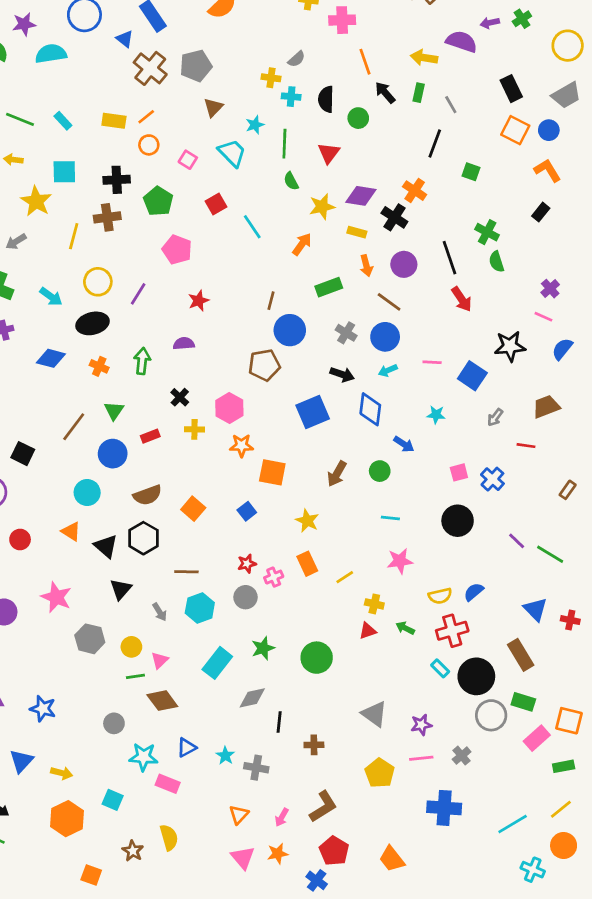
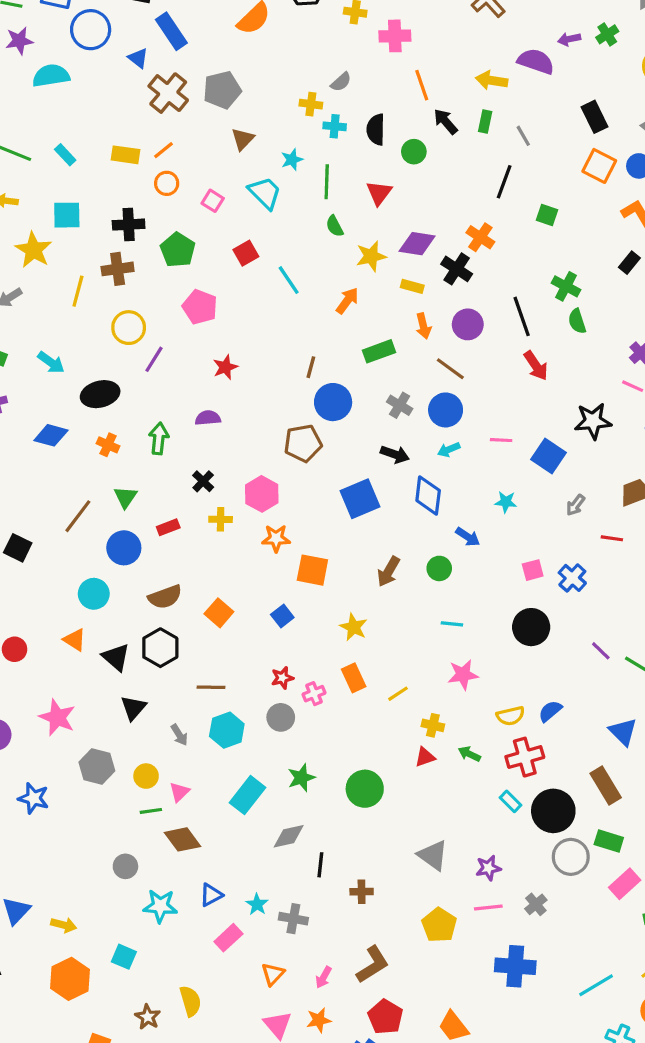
yellow circle: (98, 282) -> (129, 328), moved
blue star: (43, 709) -> (34, 798), moved
pink rectangle: (168, 784) -> (228, 938), moved, turned -65

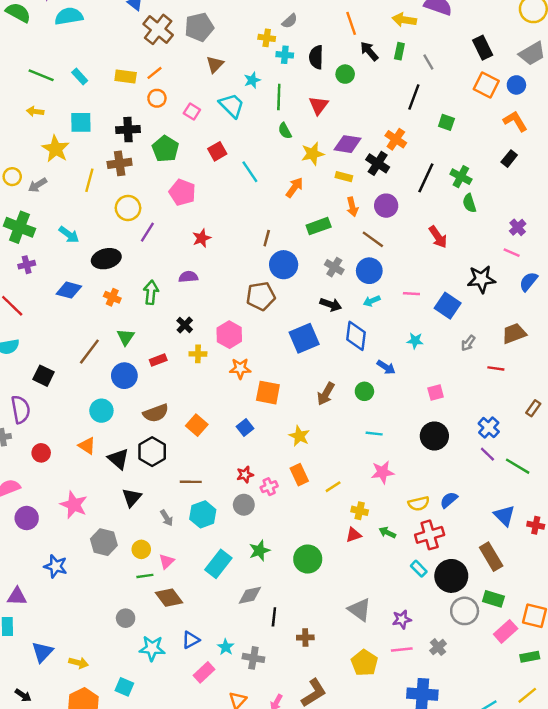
black line: (522, 316) -> (426, 178), moved, turned 44
blue cross: (572, 578) -> (489, 428), moved

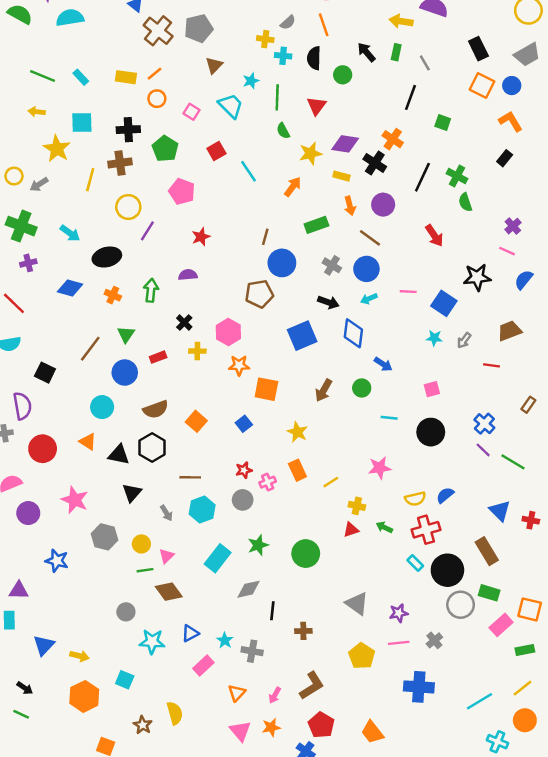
orange line: (351, 23) -> (324, 25), moved
cyan star: (415, 341) -> (434, 338), moved
cyan line: (374, 434) -> (389, 418), moved
red circle: (41, 453) -> (43, 449), size x1.5
black triangle: (118, 459) -> (119, 455), turned -30

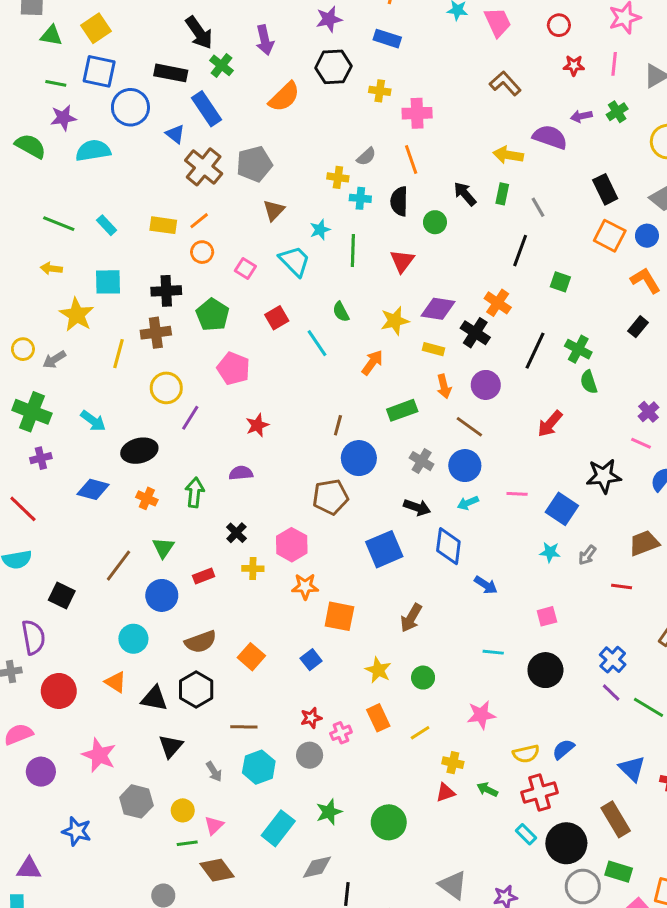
green semicircle: (283, 131) -> (341, 312), moved
red arrow: (434, 236) -> (550, 424), turned 75
green circle: (362, 388) -> (423, 678), moved

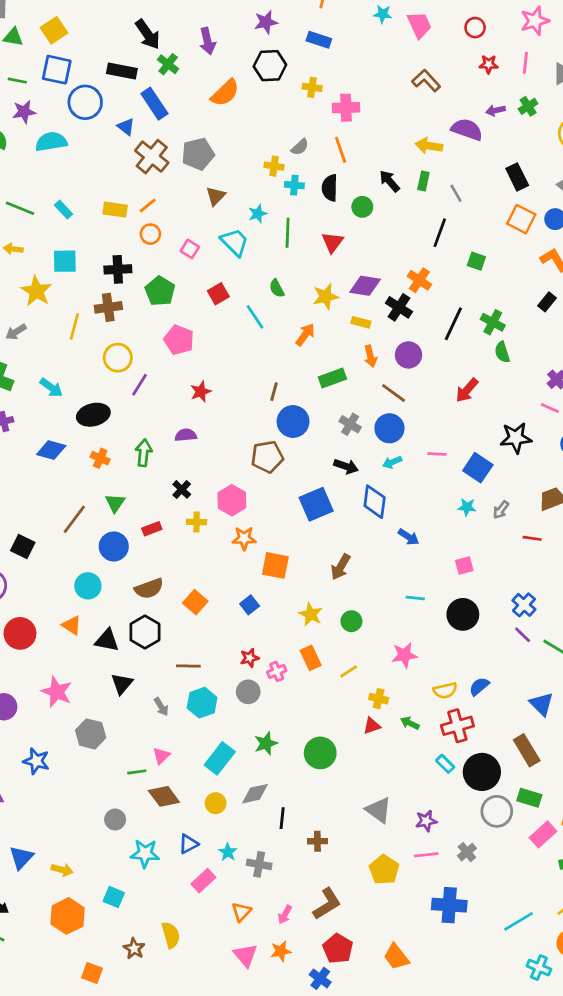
yellow circle: (183, 810) -> (216, 803), moved

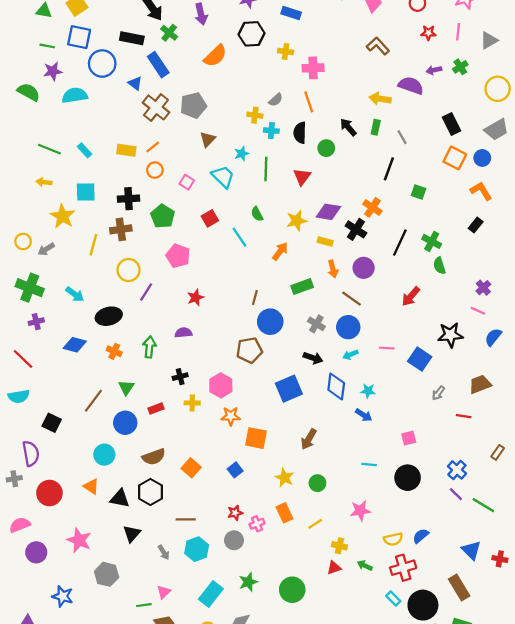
black cross: (182, 489) -> (180, 377), turned 32
cyan star: (467, 507) -> (368, 391), moved

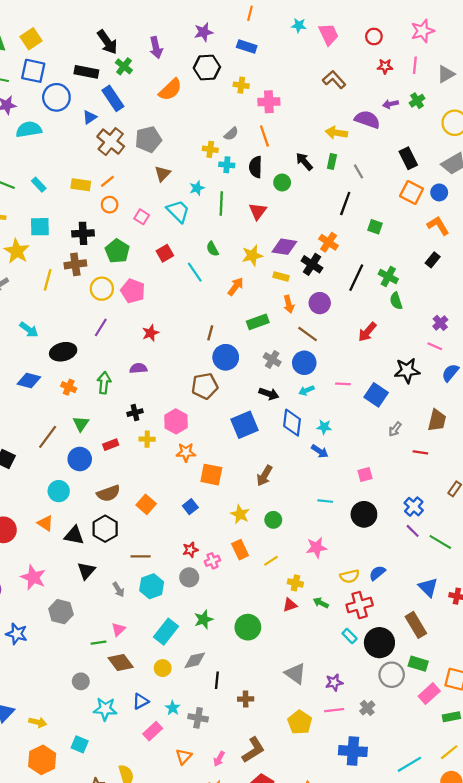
blue triangle: (135, 83) -> (90, 117), turned 48
yellow circle: (129, 270) -> (102, 289), moved
brown trapezoid: (480, 384) -> (437, 420), turned 125

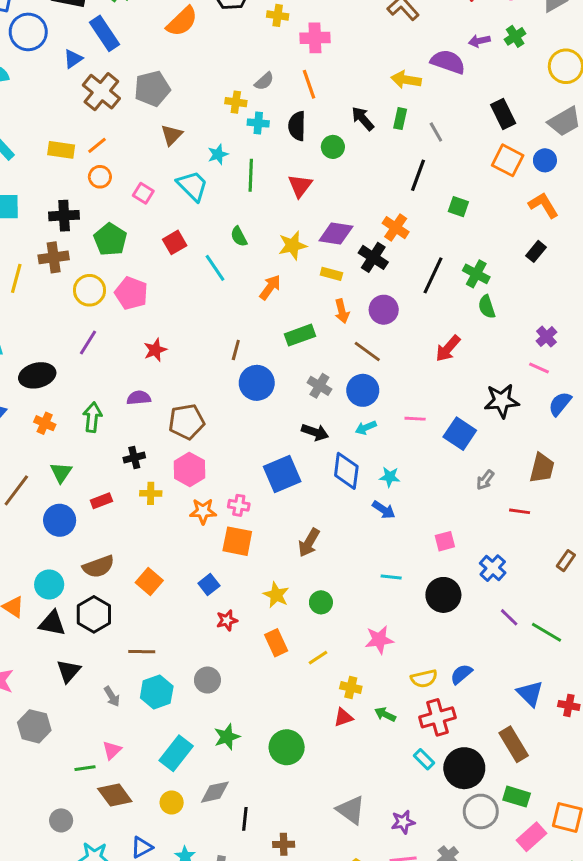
brown pentagon: (205, 386) -> (187, 422), moved
cyan circle: (59, 491) -> (49, 584), moved
blue cross: (414, 507) -> (493, 568), moved
red star: (190, 550) -> (227, 620), moved
pink cross: (212, 561) -> (239, 505), moved, turned 32

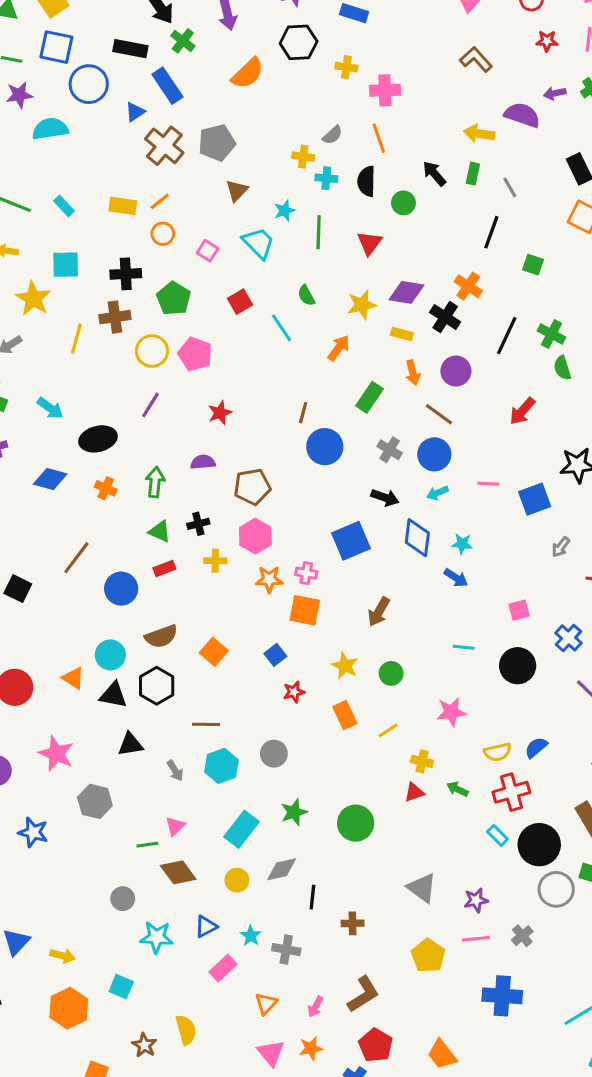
green rectangle: (300, 335) -> (370, 397), turned -36
blue square: (460, 434) -> (535, 499), turned 36
green triangle: (61, 472) -> (160, 531), moved, turned -40
black triangle: (69, 671) -> (130, 744), turned 40

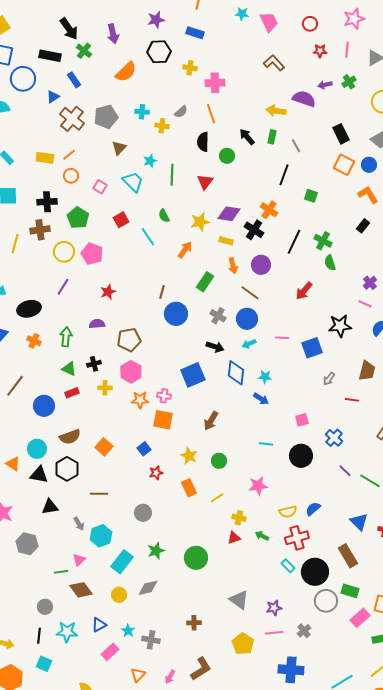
blue rectangle: (167, 86) -> (74, 80), size x0.7
cyan cross: (326, 178) -> (142, 112), moved
cyan hexagon: (221, 766) -> (101, 536), moved
black line: (312, 897) -> (39, 636), moved

